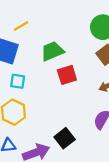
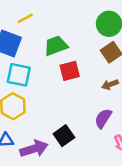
cyan square: (18, 81) -> (19, 75), size x1.5

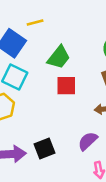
green trapezoid: (56, 46) -> (59, 57), turned 135

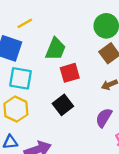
black square: (45, 149) -> (63, 105), moved

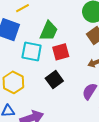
cyan square: (21, 78) -> (32, 52), moved

